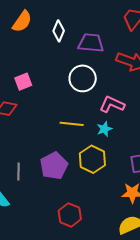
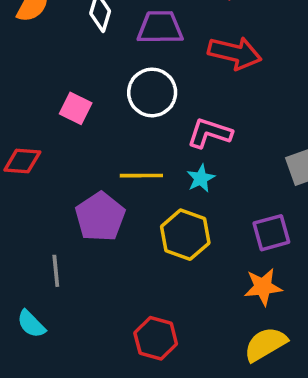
pink square: (23, 82) -> (76, 108), moved, turned -36
purple pentagon: (54, 166) -> (100, 217), moved

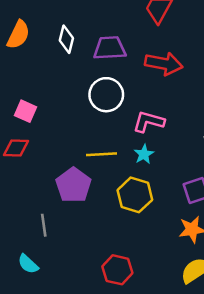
pink square: (76, 108) -> (25, 111), moved

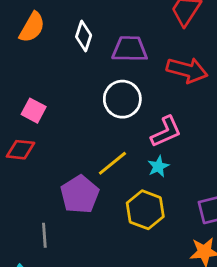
pink L-shape: (149, 122) -> (166, 132), turned 136
yellow line: (101, 154) -> (112, 163), turned -40

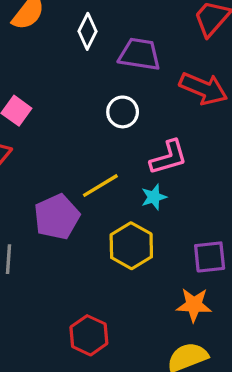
white circle: (122, 99) -> (123, 112), size x0.7

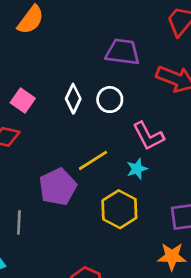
white diamond: (88, 31) -> (73, 99), moved
pink L-shape: (169, 157) -> (148, 136), turned 80

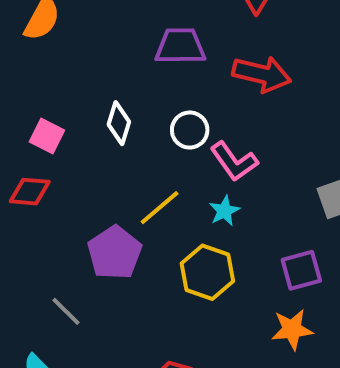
white circle: (110, 100) -> (190, 130), moved
gray line: (19, 222) -> (66, 311), turned -40

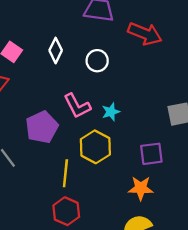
pink L-shape: (234, 161) -> (77, 106), moved
yellow line: (160, 208) -> (65, 173), moved, turned -52

